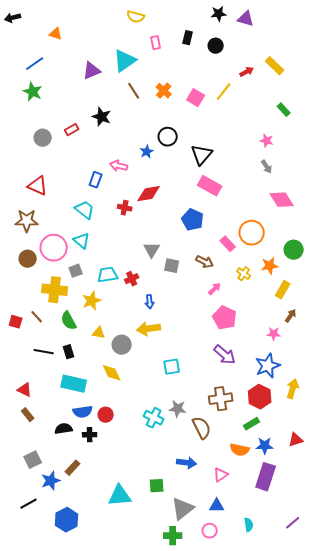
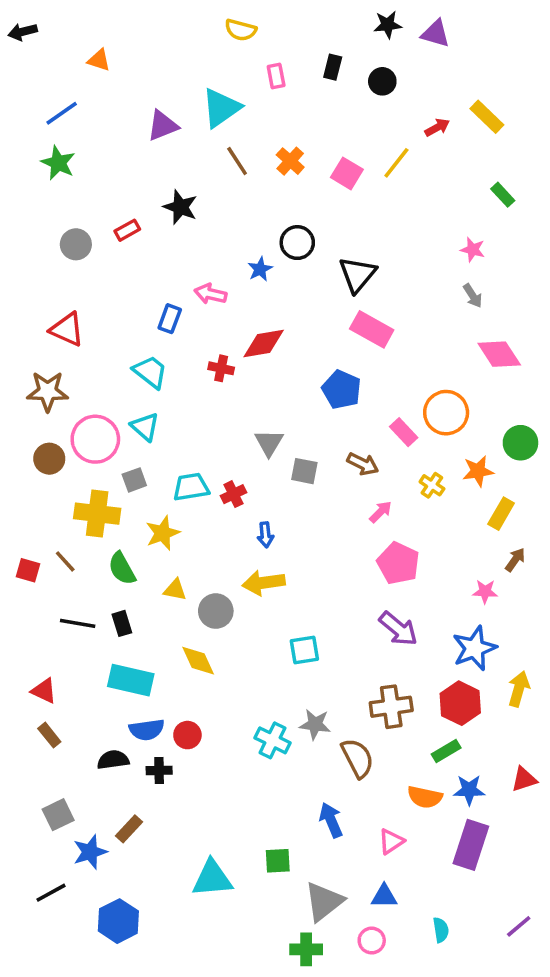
blue arrow: (187, 463) -> (331, 820), turned -120

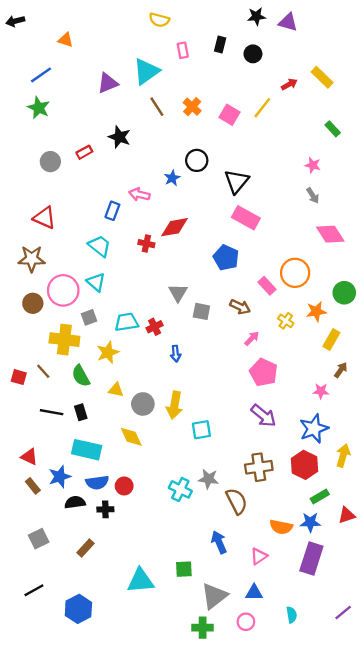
yellow arrow: (264, 583) -> (174, 405), moved, turned -72
green rectangle: (446, 751) -> (320, 496), moved
blue star: (90, 852) -> (60, 477), moved

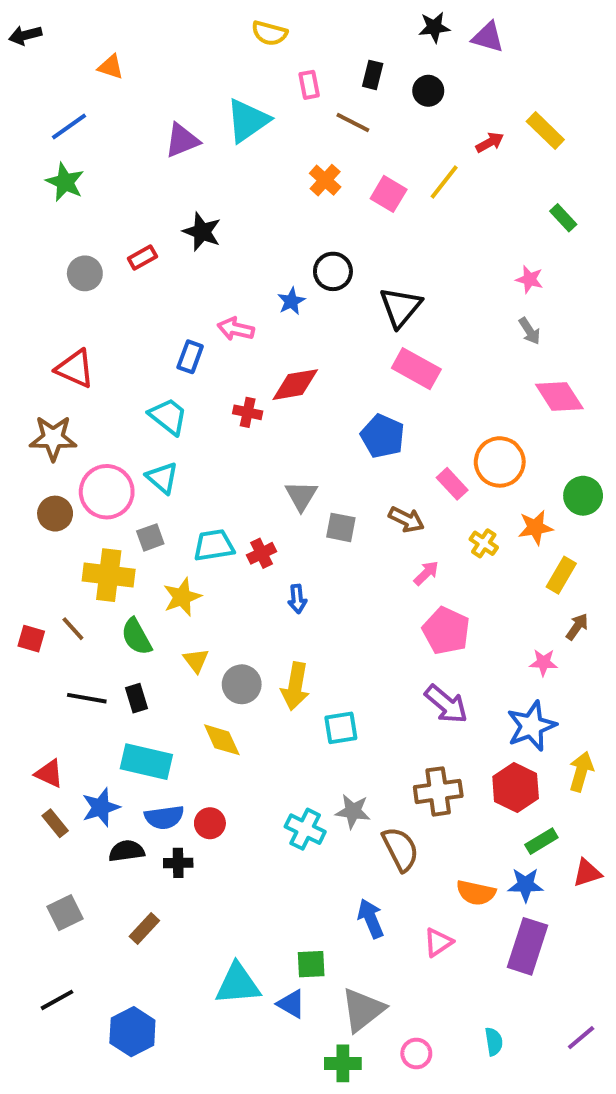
brown line: (157, 107) -> (353, 123), moved, turned -30
yellow triangle: (116, 390) -> (196, 660), turned 42
blue triangle: (254, 593) -> (291, 1004), moved, turned 30

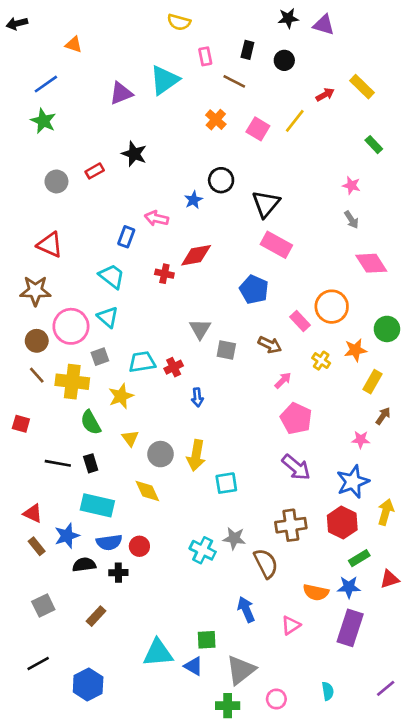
brown line: (73, 629) -> (37, 375), moved

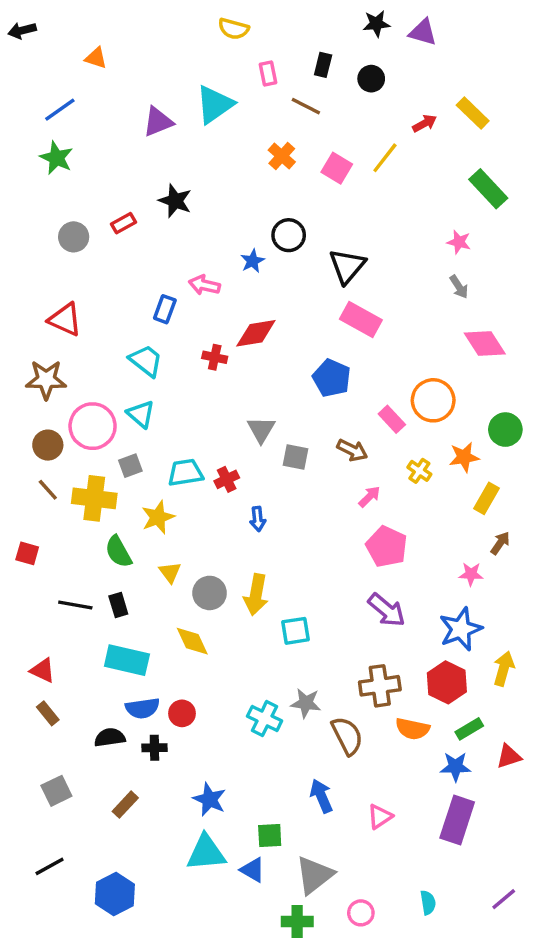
green rectangle: (374, 145) -> (488, 189), size x1.6
blue star: (67, 536) -> (210, 799), moved, turned -30
orange semicircle: (316, 592) -> (412, 729), moved

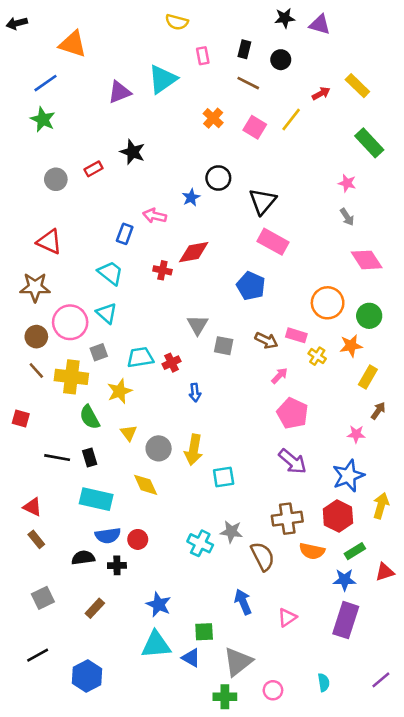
orange triangle: (96, 58) -> (73, 44), size x1.6
brown line: (306, 106) -> (248, 83), moved
pink rectangle: (392, 419) -> (296, 335), moved, turned -30
green circle: (505, 430) -> (369, 316), moved

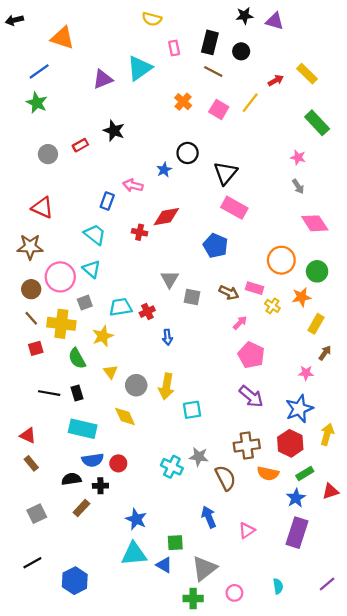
black rectangle: (244, 49) -> (210, 42), size x1.5
red square: (21, 419) -> (36, 348), moved, turned -32
blue star: (344, 580) -> (296, 498), turned -30
brown rectangle: (95, 608) -> (81, 508), moved

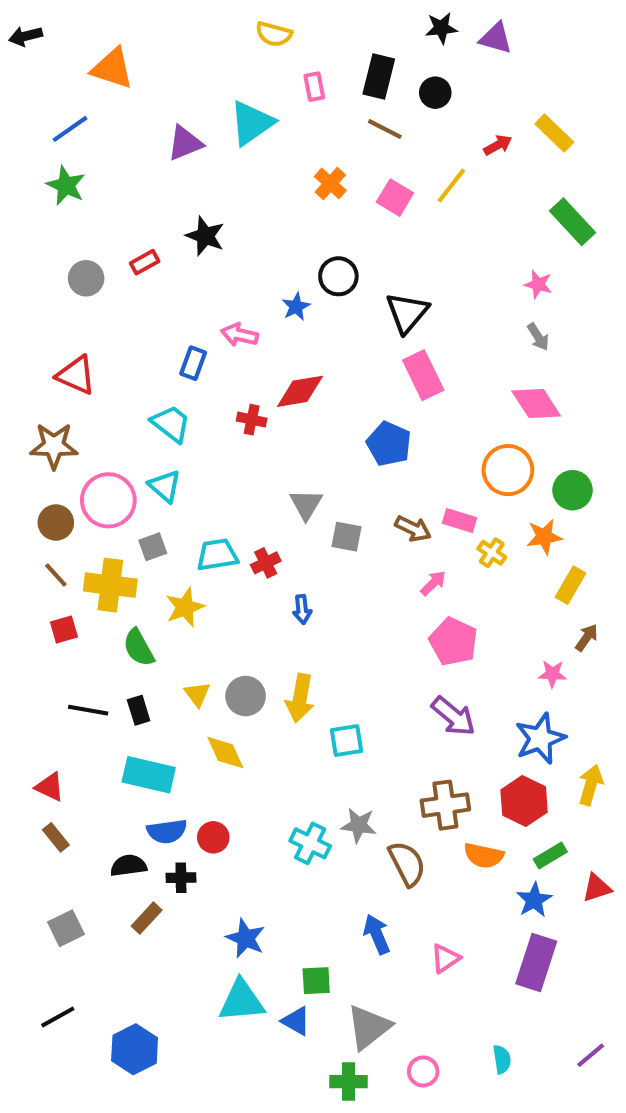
pink rectangle: (234, 208) -> (423, 375), turned 35
pink diamond: (315, 223) -> (536, 403), moved
yellow triangle: (111, 372) -> (197, 694), moved

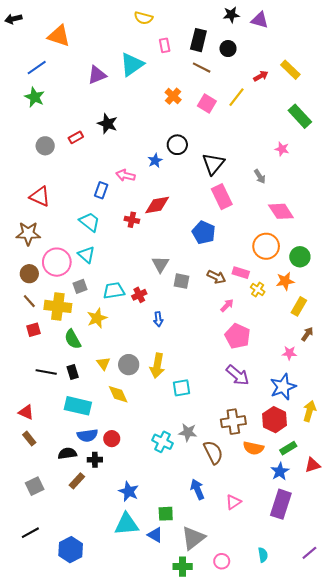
gray arrow: (538, 337) -> (260, 176), moved

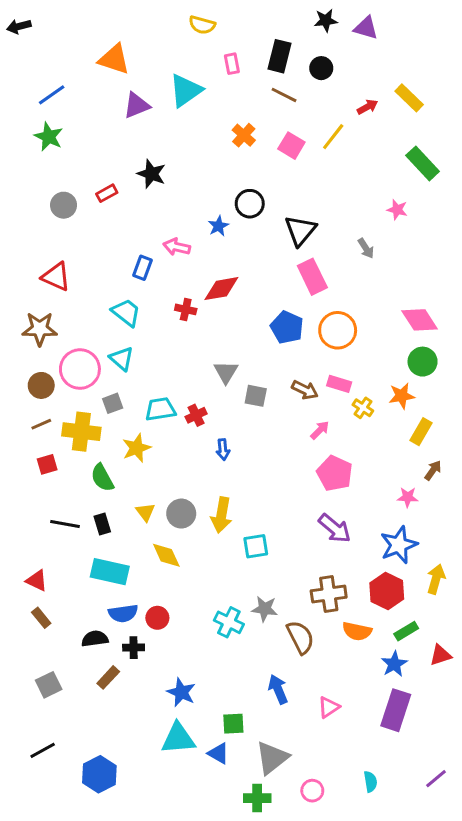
orange triangle: (59, 36) -> (114, 59), moved
pink diamond: (281, 211) -> (420, 320), moved
orange circle: (266, 246) -> (338, 330), moved
brown line: (29, 301) -> (41, 424), turned -72

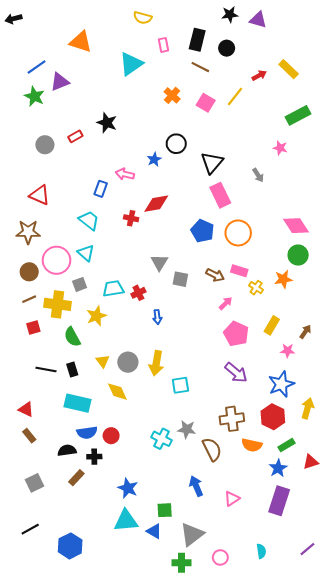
purple triangle: (137, 105) -> (60, 82), moved
green rectangle: (423, 163) -> (298, 115), turned -75
yellow rectangle: (421, 432) -> (272, 325), moved

